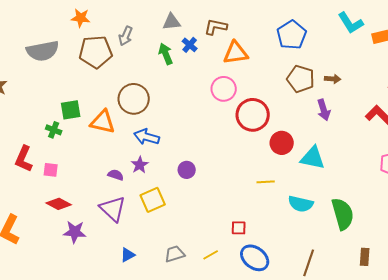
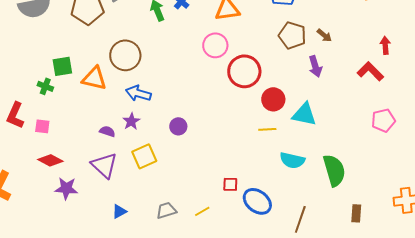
brown arrow: (333, 79) -> (324, 35), turned 35
yellow line: (266, 182) -> (267, 129), moved
blue ellipse: (255, 258) -> (257, 201), moved

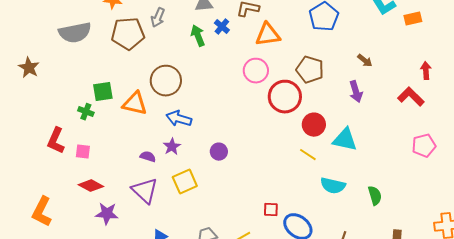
brown pentagon: (292, 35) -> (310, 70), moved
yellow line: (267, 129) -> (308, 155), turned 36
green semicircle: (334, 170) -> (375, 196), size x0.6

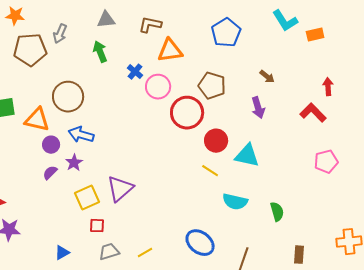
blue cross: (222, 27) -> (135, 72), moved
purple circle: (219, 152) -> (51, 145), moved
purple semicircle: (148, 157) -> (50, 173), turned -63
purple triangle: (145, 191) -> (120, 189), moved, turned 36
red square: (271, 210) -> (97, 226), moved

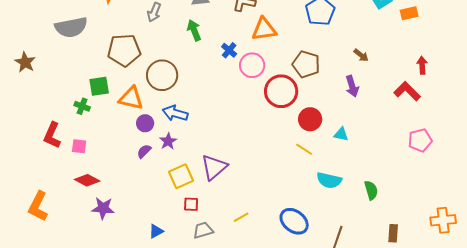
brown pentagon: (30, 50) -> (124, 50), moved
cyan triangle: (247, 156) -> (341, 134), size x0.6
yellow line: (145, 253) -> (241, 217), moved

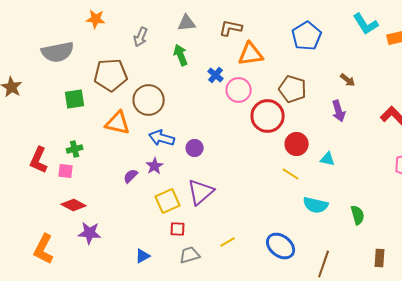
green square: (99, 86) -> (75, 99), moved
green cross: (82, 106) -> (75, 149), moved, turned -35
purple circle: (145, 123) -> (195, 148), moved
orange L-shape: (38, 206) -> (44, 249), moved

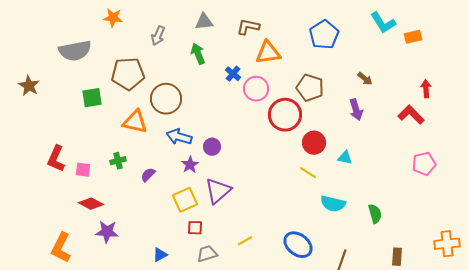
green cross: (75, 149) -> (118, 161), moved
purple star: (155, 166) -> (190, 165), moved

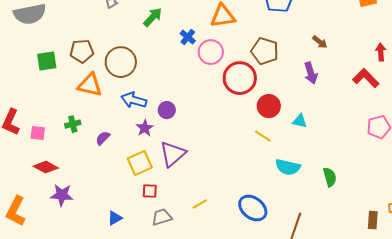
green arrow: (198, 54) -> (153, 17), turned 65
brown pentagon: (128, 74) -> (82, 51), moved, size x0.7
brown rectangle: (397, 257) -> (373, 220), moved

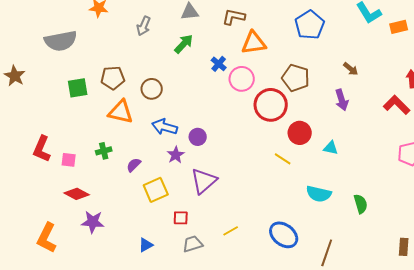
brown circle: (121, 62) -> (152, 89), size x0.7
yellow line: (263, 136) -> (283, 159), moved
yellow square: (140, 163) -> (156, 190), moved

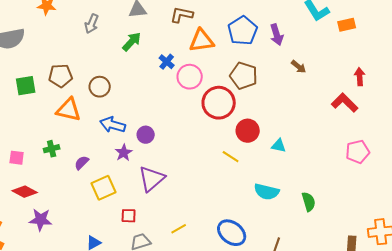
blue pentagon: (310, 25) -> (243, 31), moved
purple arrow: (342, 100) -> (277, 35), moved

